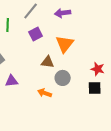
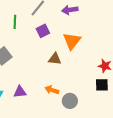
gray circle: (63, 78) -> (70, 101), moved
purple triangle: (12, 81) -> (20, 92), moved

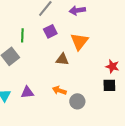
green line: (15, 22) -> (22, 35), moved

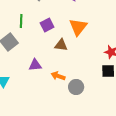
purple square: (50, 31) -> (47, 25), moved
purple triangle: (27, 92) -> (35, 65), moved

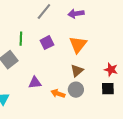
brown triangle: (61, 45) -> (77, 71), moved, turned -48
gray circle: (76, 87) -> (76, 90), moved

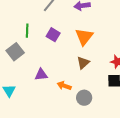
purple square: (47, 43) -> (53, 35), turned -32
gray circle: (76, 90) -> (84, 98), moved

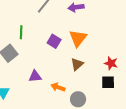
purple square: (53, 35) -> (54, 41), moved

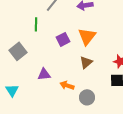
green line: (21, 32) -> (36, 24), moved
purple square: (54, 41) -> (63, 39), turned 32

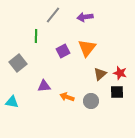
brown triangle: (86, 62) -> (100, 74), moved
cyan triangle: (12, 90) -> (12, 102), turned -48
gray circle: (87, 97) -> (91, 101), moved

